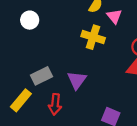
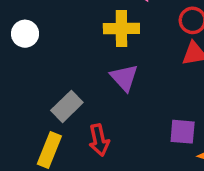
purple triangle: (77, 80) -> (124, 78), moved

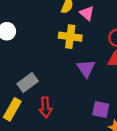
purple triangle: (124, 78) -> (86, 68), moved

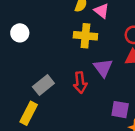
red arrow: (45, 107) -> (80, 82), moved

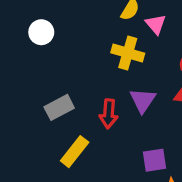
purple square: (120, 110) -> (155, 160), turned -30
yellow rectangle: (29, 113) -> (75, 152), moved

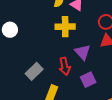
purple square: (155, 160) -> (88, 80), moved

